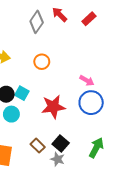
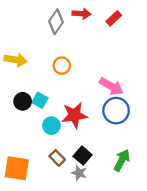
red arrow: (60, 15) -> (81, 14), turned 140
pink arrow: (87, 81) -> (111, 86), size x1.5
cyan circle: (11, 114) -> (51, 126), moved

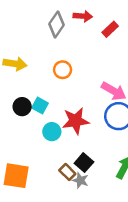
red rectangle: (114, 18) -> (110, 29), moved
brown rectangle: (57, 158) -> (67, 172), moved

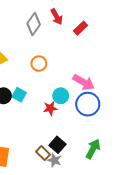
red arrow: (83, 16) -> (57, 17), turned 56
red star: (76, 121) -> (50, 108), size x0.6
cyan circle: (52, 132) -> (61, 96), moved

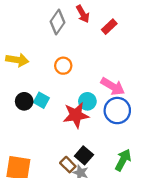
red star: (50, 108) -> (76, 115), size x1.6

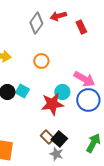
red arrow: (83, 14) -> (58, 16), turned 105
red rectangle: (109, 27) -> (81, 27), turned -72
brown rectangle: (68, 165) -> (47, 137), moved

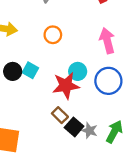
pink arrow: (84, 79) -> (107, 41), moved, turned -135
brown rectangle: (47, 137) -> (60, 115), moved
gray star: (56, 154) -> (89, 131), moved

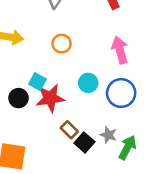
black circle: (13, 71) -> (18, 98), moved
red star: (66, 86) -> (50, 98), moved
gray star: (89, 131) -> (108, 135), moved

